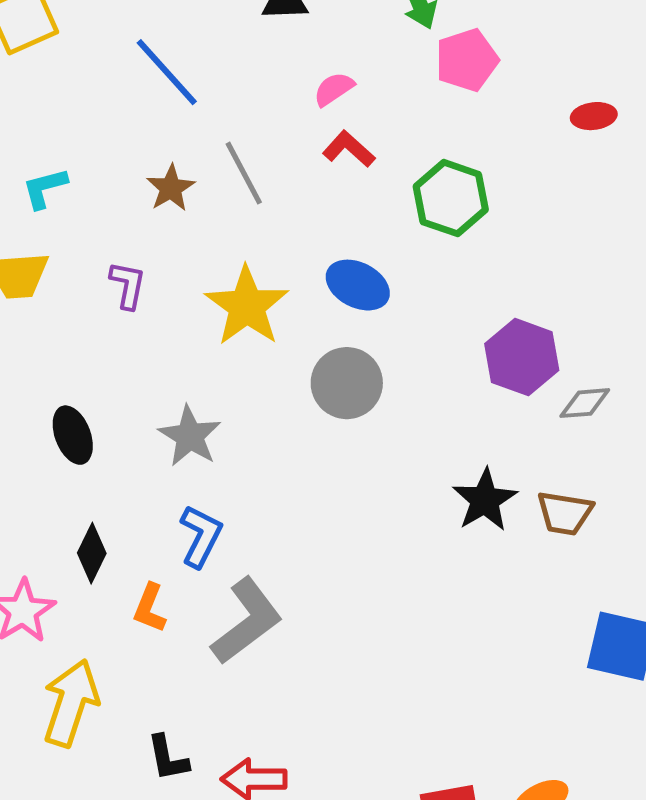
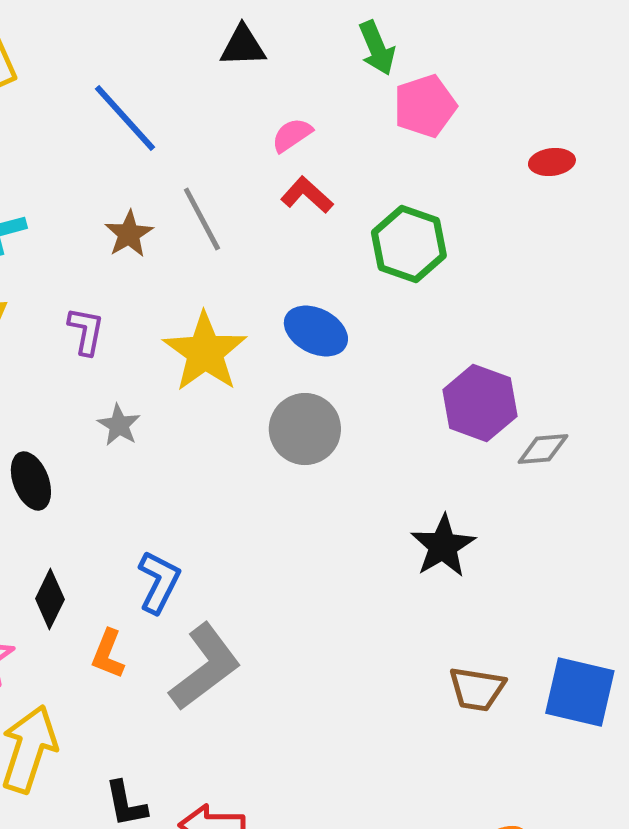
gray star: (190, 436) -> (119, 425), moved, size x0.7
brown trapezoid: (565, 513) -> (477, 689), moved

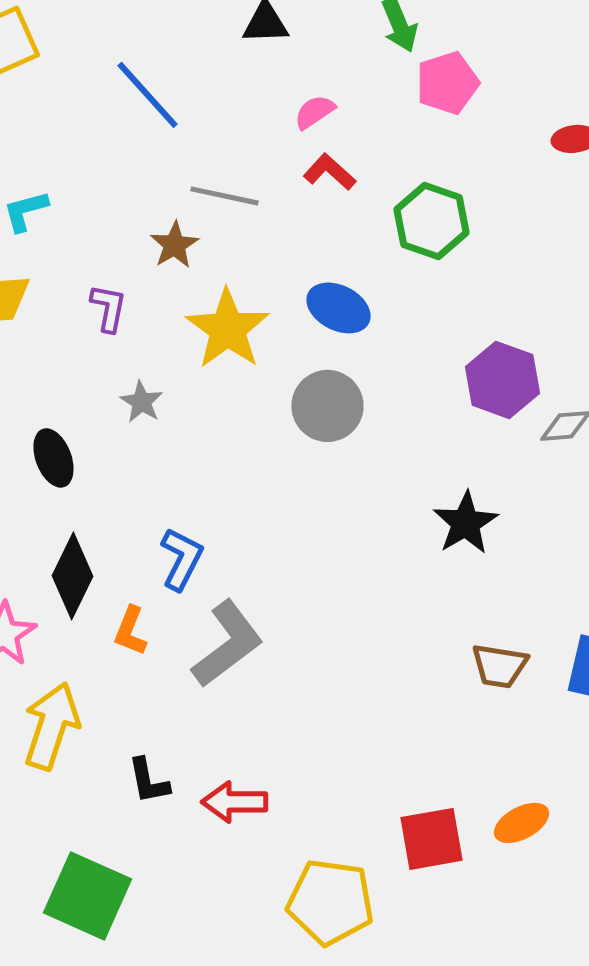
gray line: (202, 219) -> (224, 196), turned -50
brown star: (129, 234) -> (174, 245), moved
black diamond: (50, 599) -> (72, 576), size x1.4

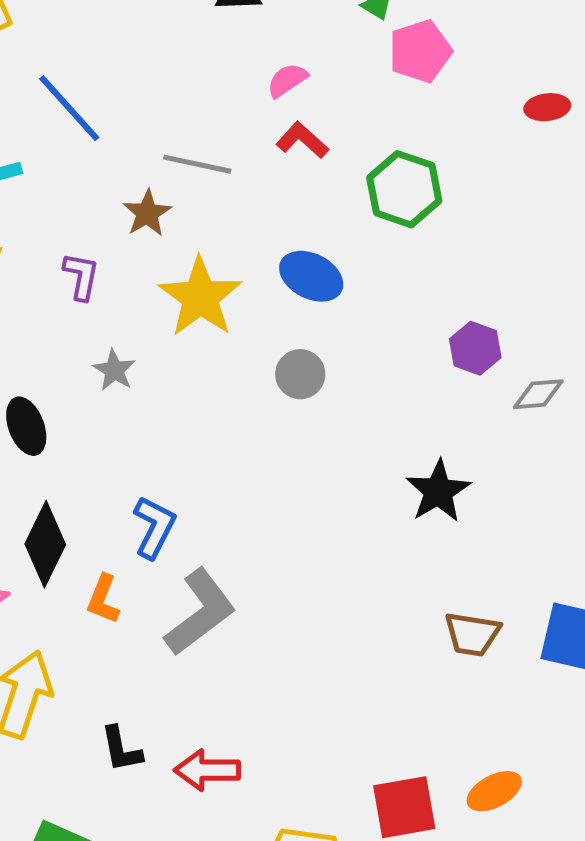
blue line: (147, 95) -> (69, 108), moved
purple hexagon: (502, 380) -> (475, 348), size x0.7
gray circle: (327, 406) -> (300, 374), size x0.7

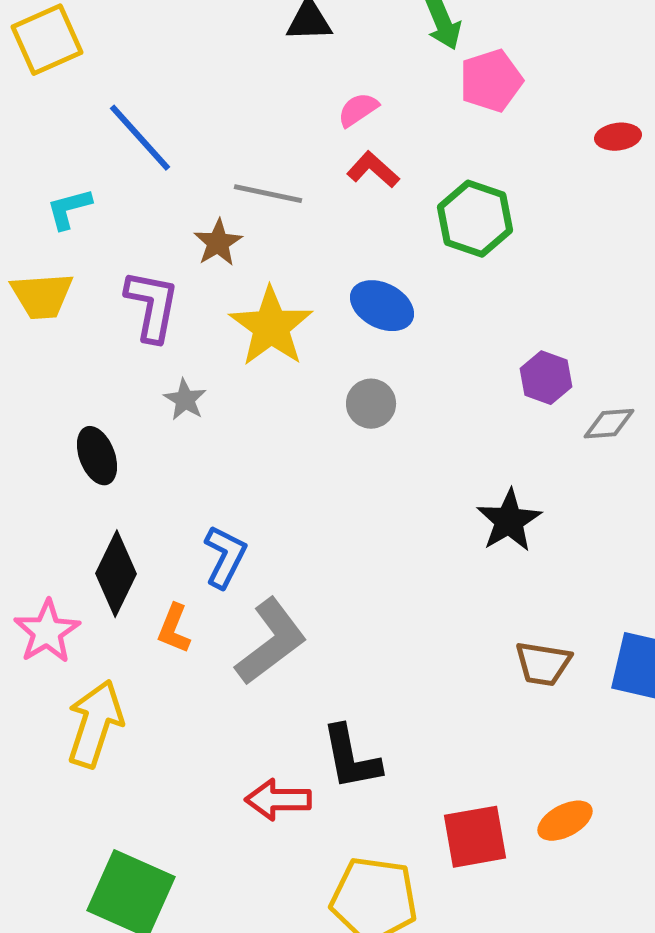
purple L-shape: (81, 276) -> (152, 306), size x1.5
black L-shape: (121, 749) -> (351, 758), moved, size x1.4

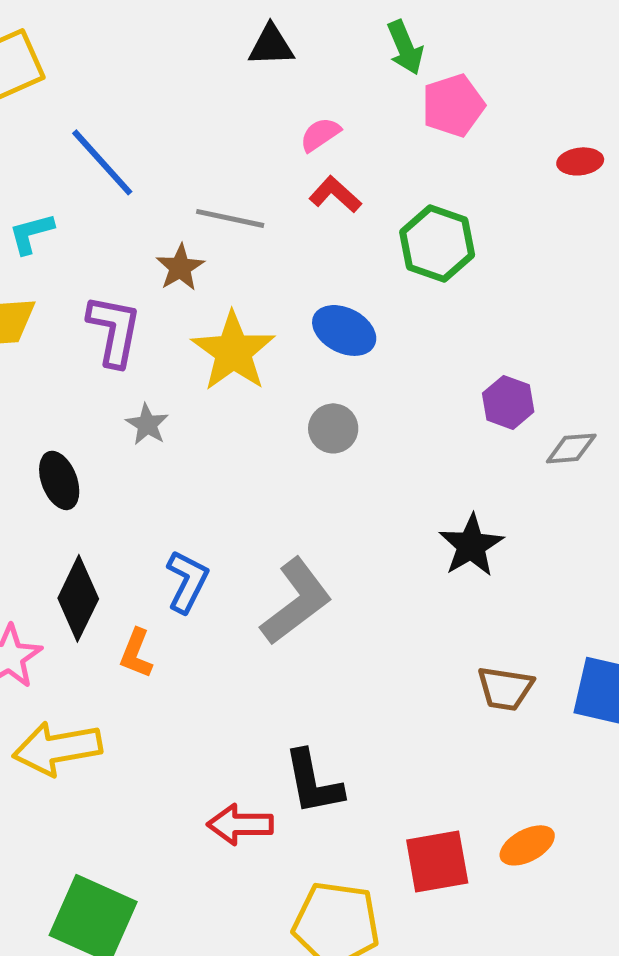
gray L-shape: (271, 642) -> (296, 601), moved
yellow arrow: (95, 724) -> (57, 748), turned -118

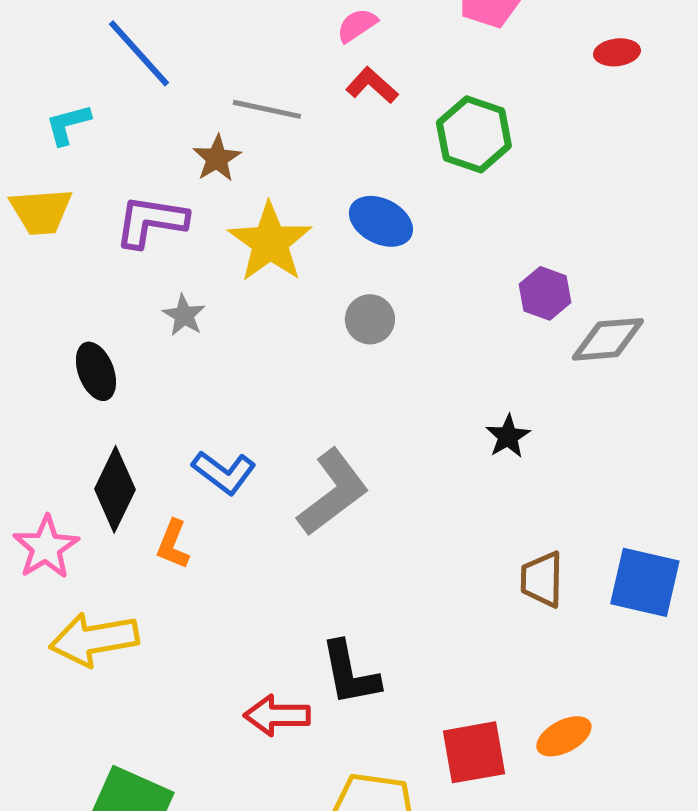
purple L-shape: (114, 330) -> (151, 221), turned -92
gray diamond: (571, 448) -> (608, 339), size x1.4
black star: (471, 545) -> (508, 436), size x0.7
blue L-shape: (187, 581) -> (224, 472), turned 100
brown trapezoid: (505, 688) -> (542, 579), turned 82

